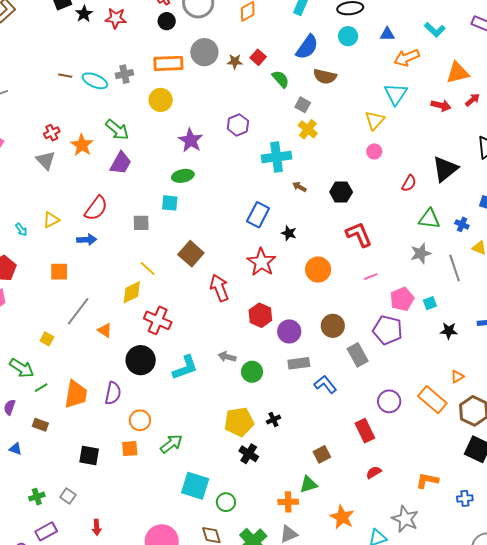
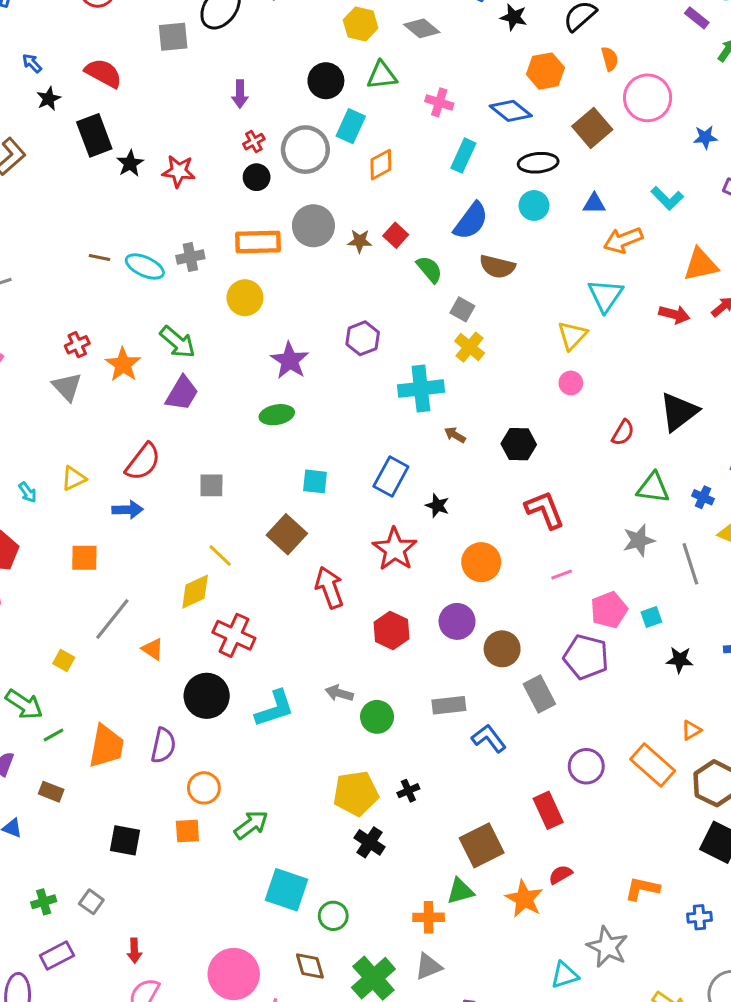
cyan square: (170, 203) -> (315, 481), moved
purple circle: (289, 331) -> (457, 621), moved
brown square: (322, 454) -> (482, 845), size x1.6
orange star: (342, 517) -> (524, 899), moved

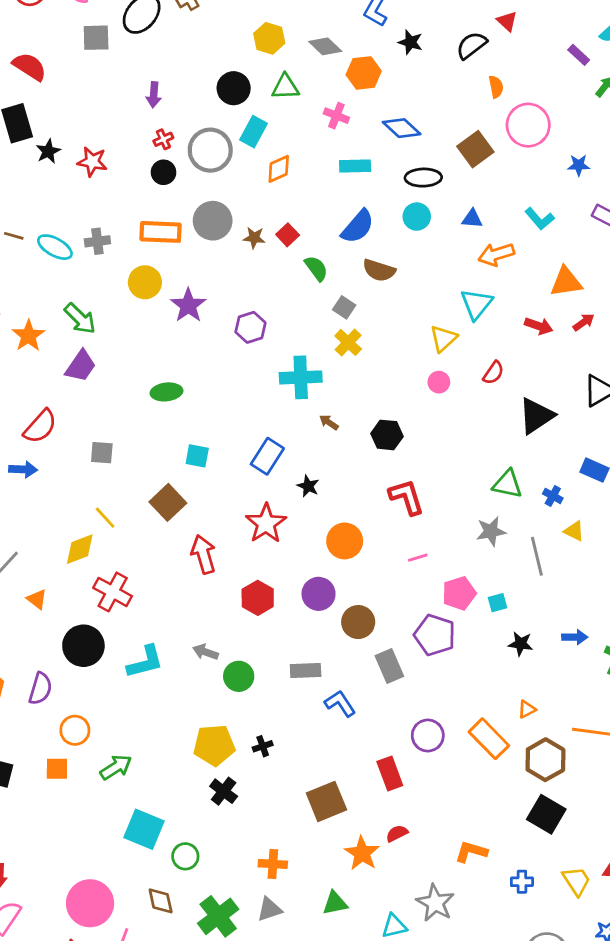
orange hexagon: (545, 71) -> (364, 73), moved
cyan rectangle: (463, 156) -> (355, 166), turned 60
purple star: (290, 361) -> (188, 305), moved
red semicircle: (623, 433) -> (493, 373), moved
green triangle: (460, 891) -> (335, 903), moved

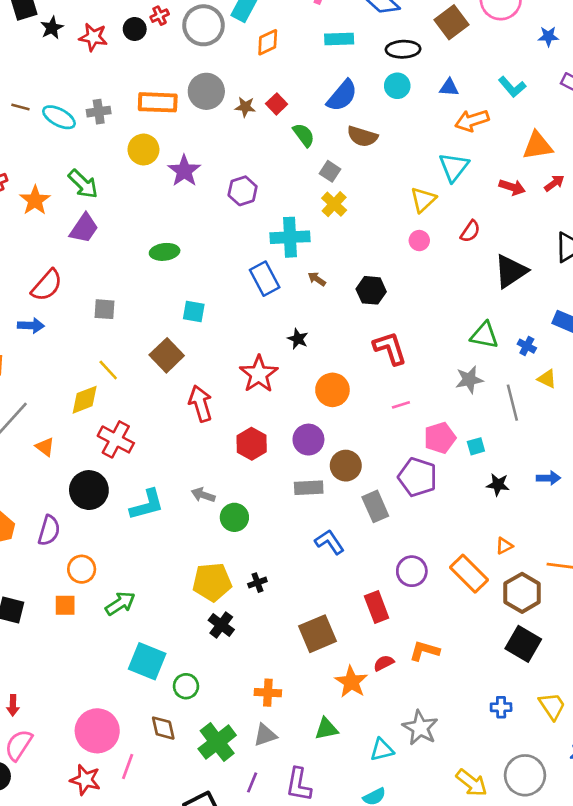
black circle: (164, 172) -> (135, 29), moved
blue rectangle: (267, 456) -> (265, 279), moved, turned -60
gray rectangle: (306, 670) -> (309, 488), moved
orange L-shape: (471, 852) -> (424, 651), moved

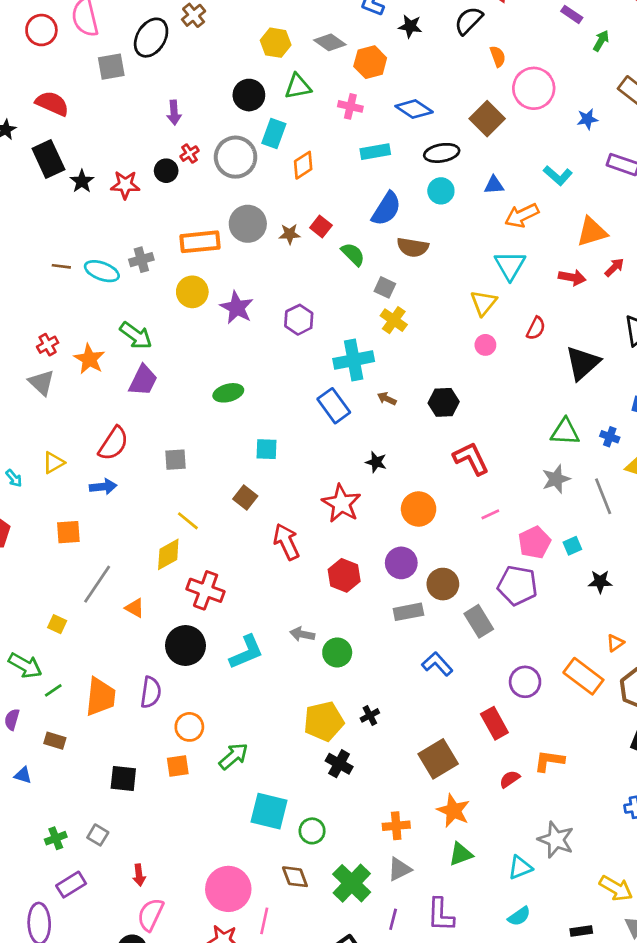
brown square: (167, 355) -> (245, 498), size x0.7
orange star: (351, 682) -> (453, 811), moved

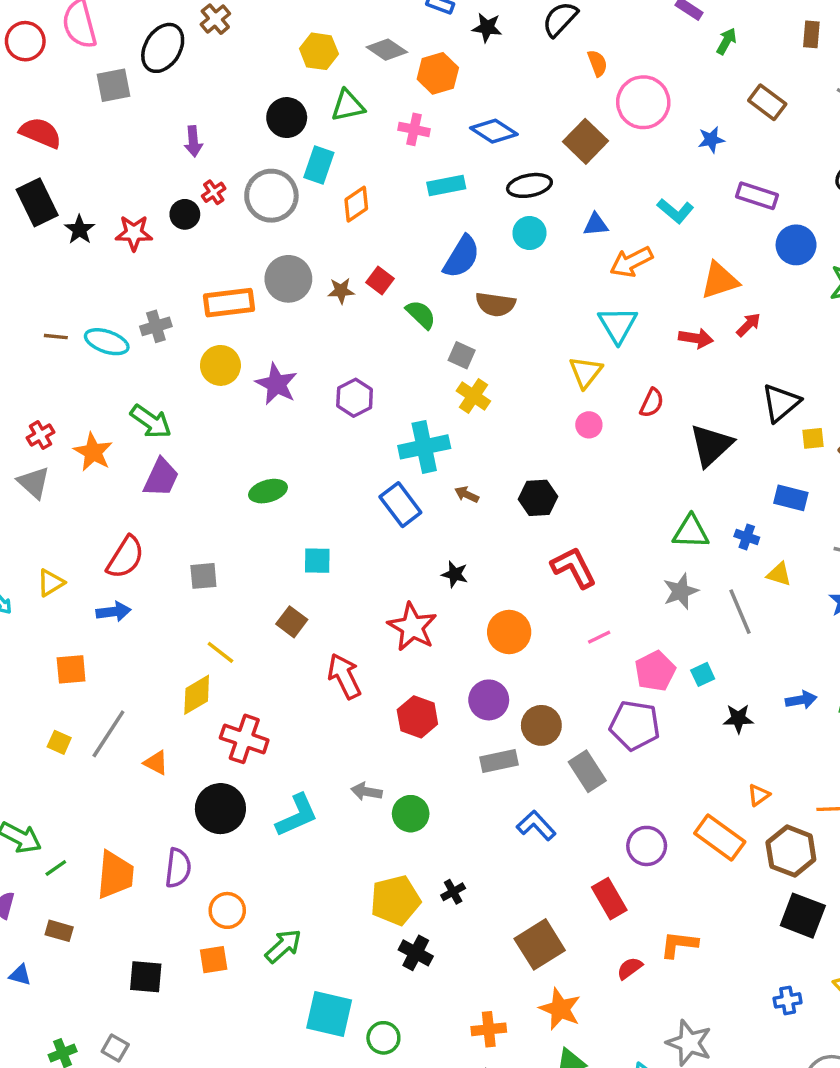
yellow square: (57, 624) -> (59, 742), moved

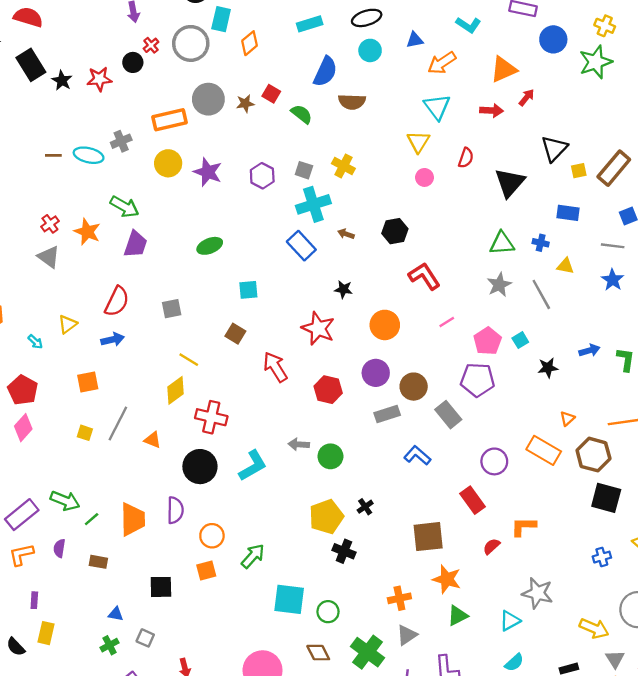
gray square: (462, 355) -> (304, 170), moved
brown square: (540, 944) -> (428, 537), turned 32
blue triangle: (20, 975) -> (116, 614), moved

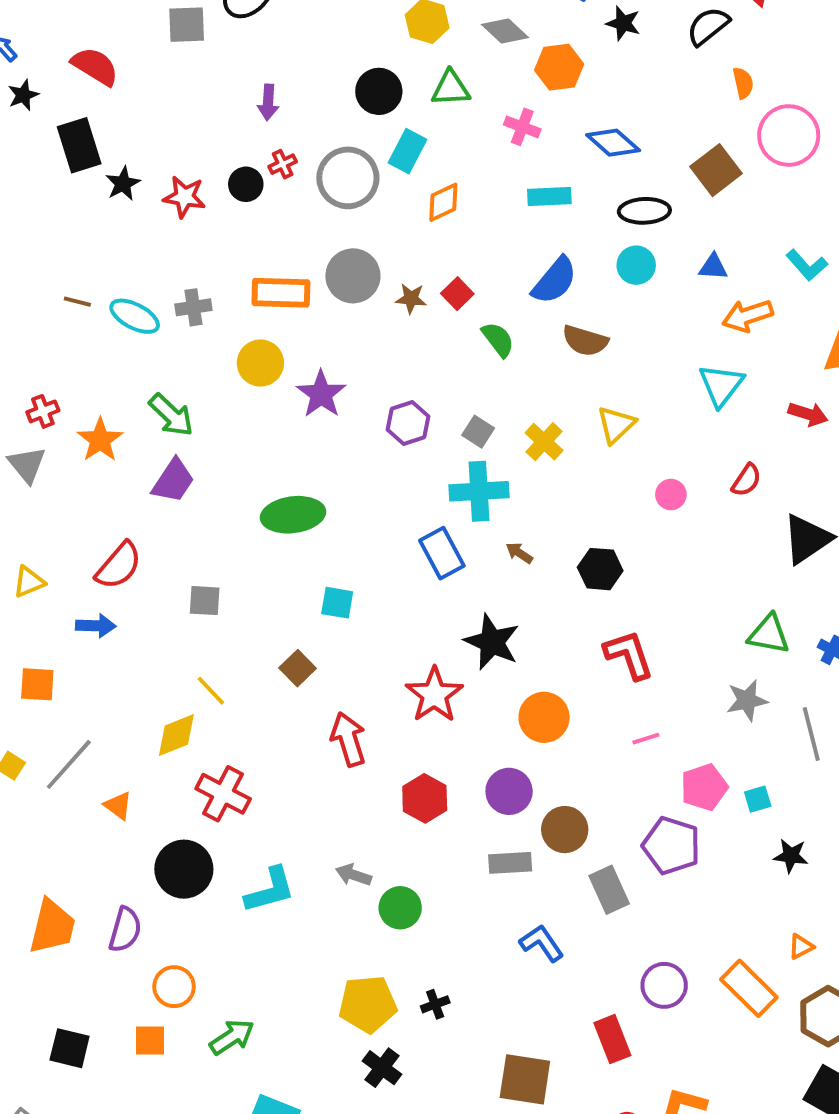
yellow triangle: (418, 142) -> (616, 425), moved
green ellipse: (210, 246) -> (293, 515), size x1.4
black star: (343, 289) -> (492, 642), size x1.8

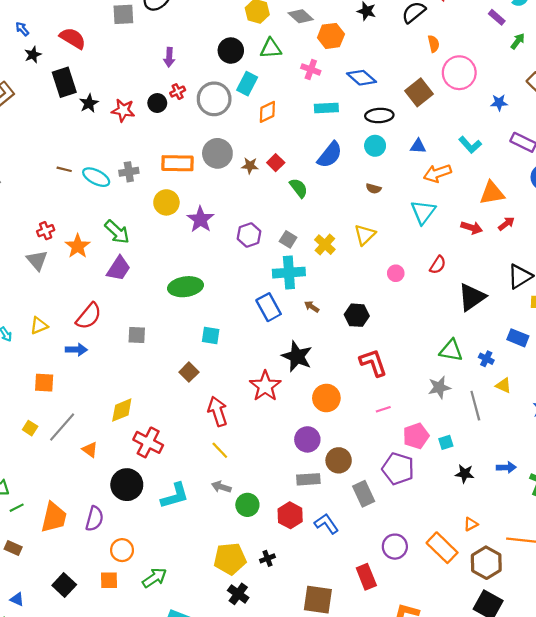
brown semicircle: (585, 341) -> (373, 189), moved, size x0.6
yellow line: (211, 691) -> (220, 450), moved
red hexagon: (425, 798) -> (290, 515), moved
black square: (70, 1048) -> (64, 585), turned 30

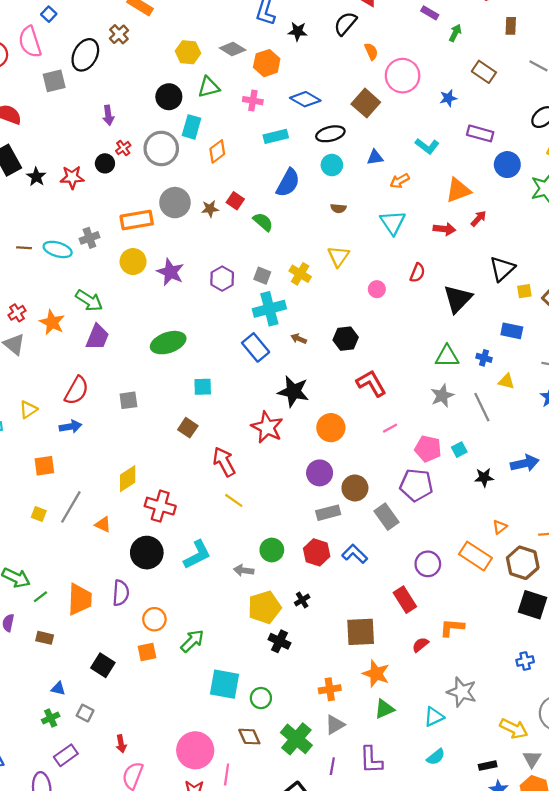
orange arrow: (437, 173) -> (400, 181), size x0.7
pink pentagon: (416, 436) -> (428, 449), turned -30
blue arrow: (506, 467) -> (525, 463), size x1.4
gray arrow: (221, 487) -> (244, 570), moved

